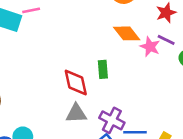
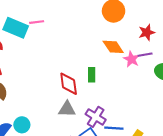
purple line: (166, 40) -> (145, 55), turned -40

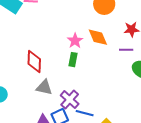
pink star: (131, 59) -> (75, 41), moved
red diamond: (69, 84) -> (34, 61), moved

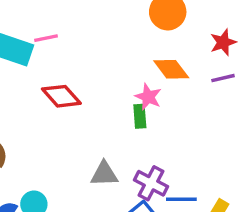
pink star: (75, 41) -> (148, 97), moved
red diamond: (34, 61) -> (61, 96), moved, turned -30

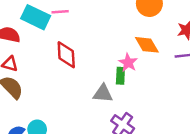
red diamond: (61, 96) -> (66, 55), turned 32
gray triangle: (104, 174) -> (103, 94), moved

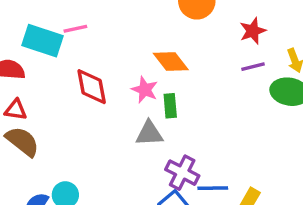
orange diamond: (147, 45) -> (171, 61), moved
pink star: (128, 63) -> (145, 90), moved

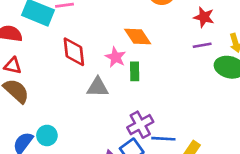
red star: (253, 31) -> (204, 17), turned 30
gray triangle: (149, 133) -> (98, 87), moved
purple cross: (182, 173) -> (140, 125), turned 30

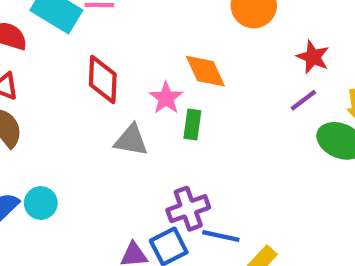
purple line: (202, 45) -> (303, 100), turned -36

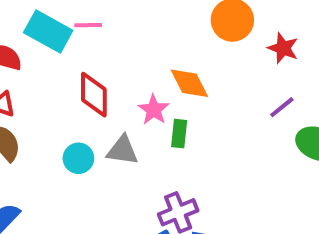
red star: (313, 57) -> (283, 48), moved
cyan circle: (41, 203) -> (78, 158), moved

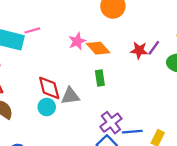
red star: (283, 48) -> (139, 50), moved
red diamond: (94, 95) -> (49, 88), moved
pink star: (154, 110) -> (77, 41), moved, turned 30

